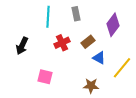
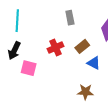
cyan line: (48, 17) -> (17, 21), moved
pink square: (45, 77) -> (29, 68), moved

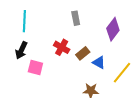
brown rectangle: (82, 46) -> (83, 53), moved
red cross: (55, 48) -> (62, 47), turned -35

